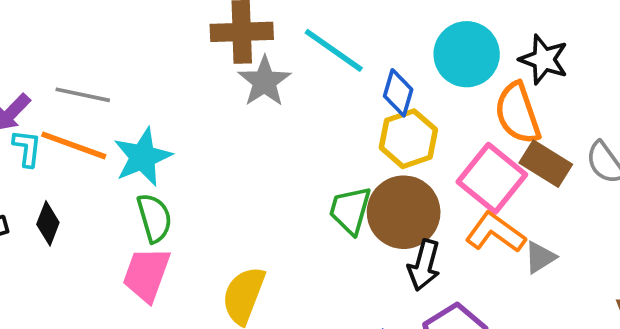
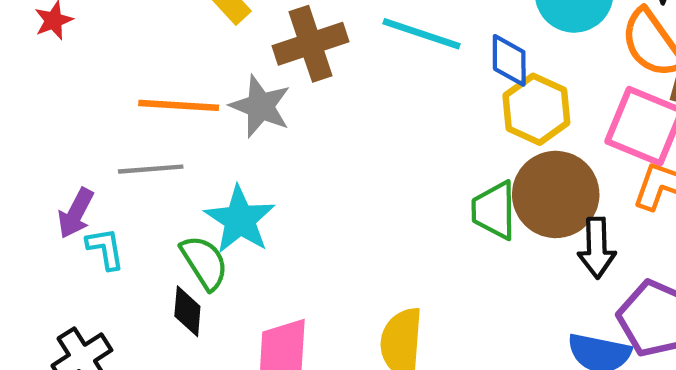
gray star: (264, 81) -> (260, 106), moved
orange line: (74, 145) -> (179, 105), moved
green semicircle: (154, 218) -> (204, 262), moved
black diamond: (48, 223) -> (187, 311), moved

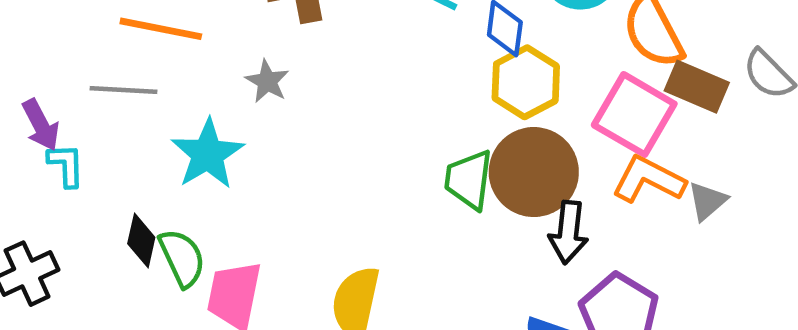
gray star: (260, 106) -> (267, 81), moved, size x0.7
purple arrow: (76, 213) -> (41, 125), turned -63
green semicircle: (204, 262) -> (182, 258), moved

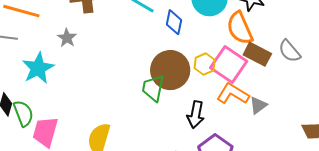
yellow hexagon: (526, 82) -> (205, 64), moved, size x0.7
brown circle: (534, 172) -> (170, 70), moved

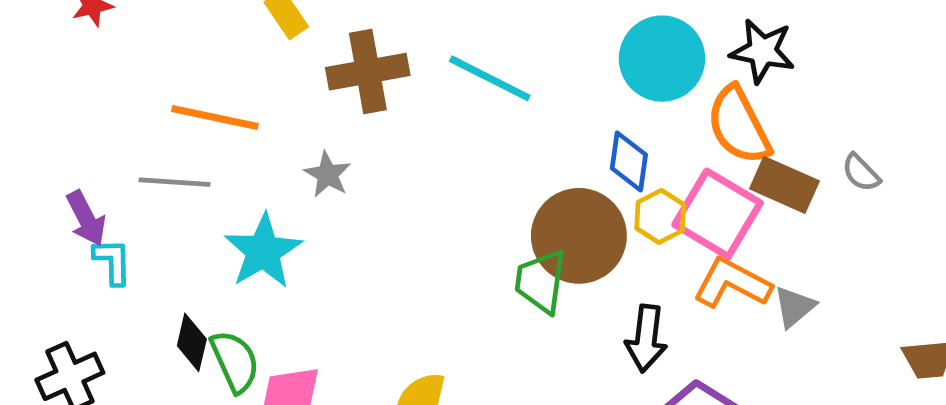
blue diamond: (174, 22) -> (629, 162), moved
gray semicircle: (290, 51) -> (861, 173), size x0.7

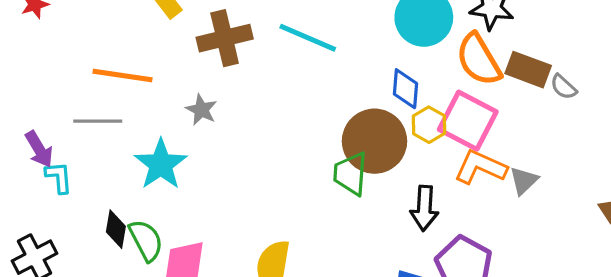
brown rectangle: (784, 185) -> (528, 70), moved

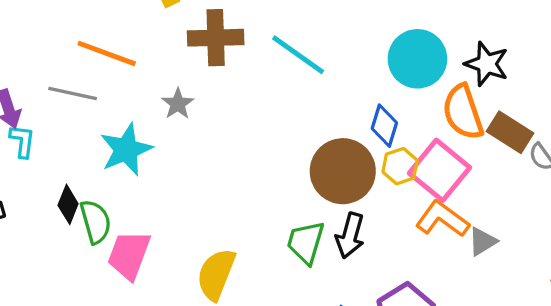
green trapezoid: (350, 174) -> (306, 242), moved
black arrow: (424, 208) -> (350, 236), moved

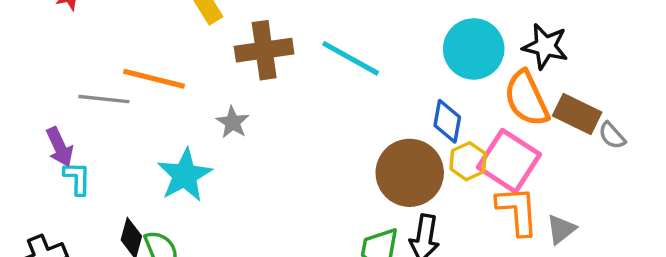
gray line: (73, 93) -> (104, 99), moved
orange L-shape: (442, 219) -> (517, 211), turned 56

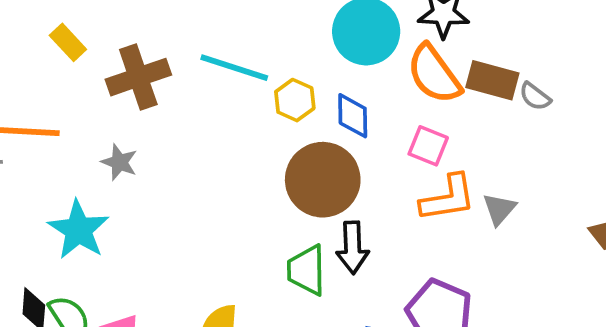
yellow hexagon: (468, 161) -> (295, 100), moved
pink square: (509, 161) -> (428, 146), size x0.6
orange L-shape: (517, 211) -> (448, 198), turned 96

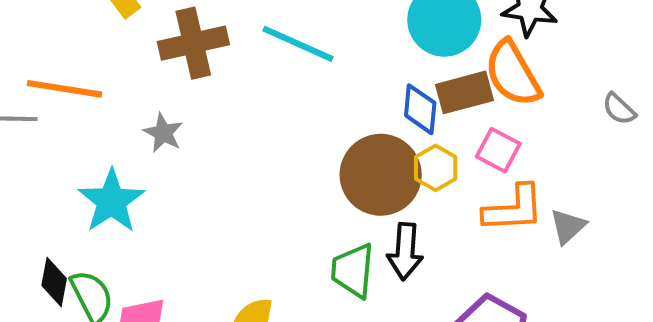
brown rectangle: (492, 80) -> (464, 92), moved, turned -36
yellow hexagon: (295, 100) -> (436, 168), moved

